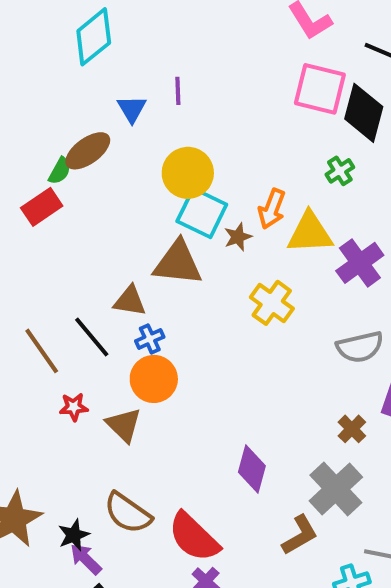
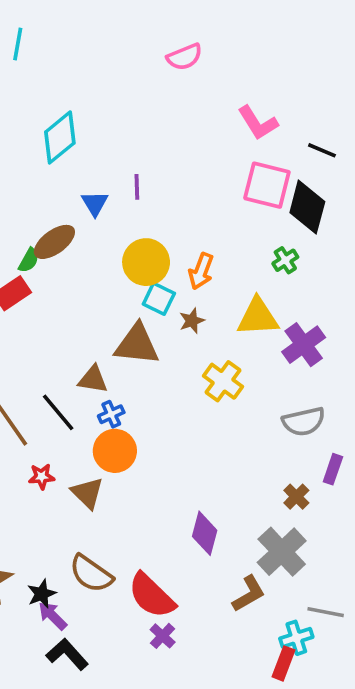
orange arrow: (272, 209) -> (201, 271), moved
cyan square: (202, 213) -> (159, 299), size x0.7

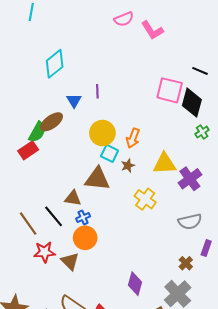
pink L-shape: (258, 123) -> (152, 30), moved
green semicircle: (29, 260) -> (37, 132), size x1.5
green cross: (285, 260) -> (202, 132), moved
red star: (42, 477) -> (44, 252), size x1.5

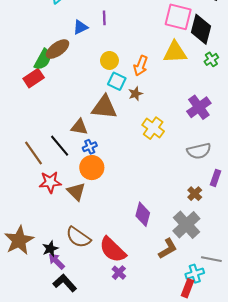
blue triangle: (74, 100) -> (80, 27), turned 35
yellow circle: (102, 133) -> (109, 60), size x0.7
yellow triangle: (164, 164) -> (175, 52), moved

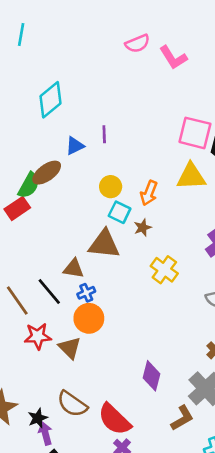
purple arrow: (56, 261) -> (45, 433), turned 30

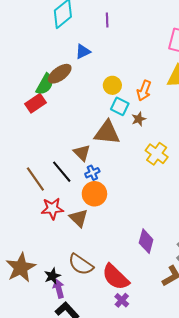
purple line: (104, 134) -> (107, 20), moved
brown triangle: (74, 268) -> (82, 153), turned 36

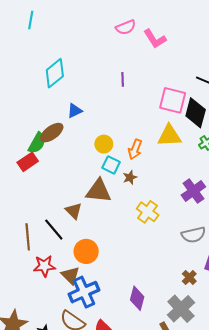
purple line: (107, 20) -> (123, 79), moved
blue cross: (92, 173) -> (84, 292), moved, size x2.0
brown line: (35, 179) -> (28, 237), turned 30

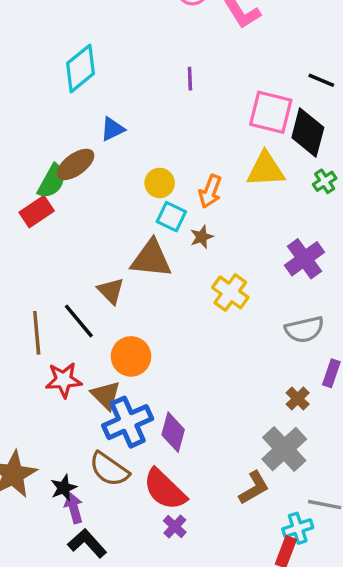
purple diamond: (137, 298) -> (173, 432), moved

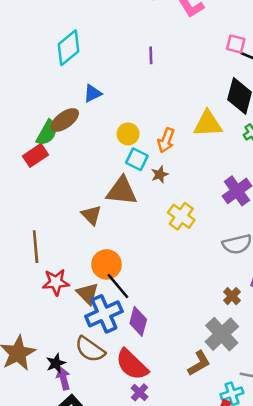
pink square: (271, 112) -> (236, 44), moved, size x0.6
black line: (79, 321) -> (118, 286), moved

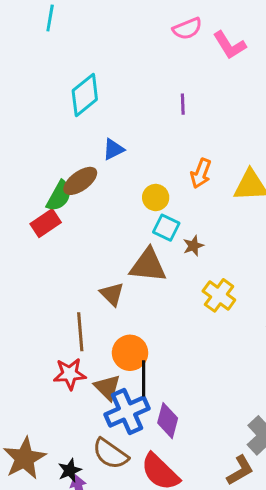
orange arrow: (166, 140) -> (201, 173), moved
brown line: (36, 247) -> (80, 332), moved
black line: (118, 286) -> (144, 378), turned 40

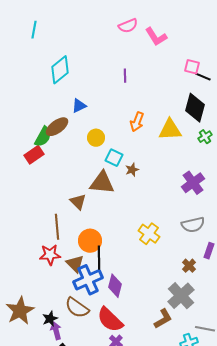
cyan line: (50, 18) -> (34, 30), moved
yellow circle: (156, 197) -> (96, 138), moved
yellow cross: (219, 295) -> (149, 234), moved

